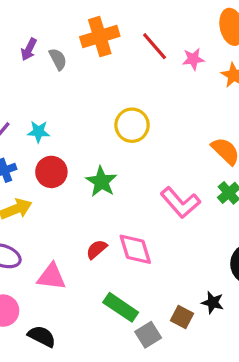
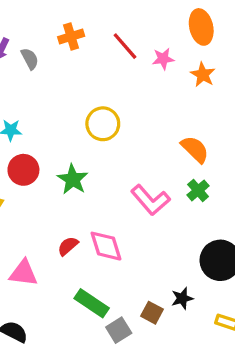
orange cross: (100, 37) -> (71, 37), size x0.7
black star: (213, 303) -> (182, 298), turned -30

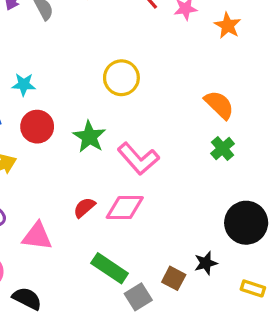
pink L-shape: (150, 200) -> (138, 159), moved
pink diamond: (106, 246) -> (125, 208), turned -72

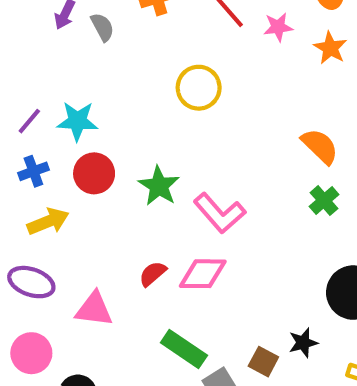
yellow circle: (121, 78) -> (199, 88), moved
cyan star: (24, 84) -> (77, 121), size x1.4

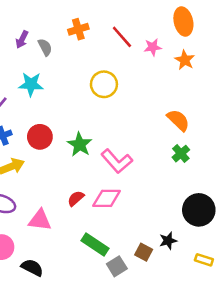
cyan star: (77, 121) -> (31, 84), moved

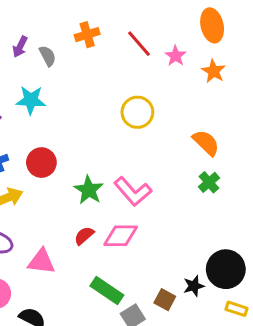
pink star: (153, 47) -> (175, 56), turned -30
yellow circle: (104, 84) -> (137, 112), moved
green star: (80, 145) -> (89, 190), moved
black circle: (199, 210) -> (226, 269), moved

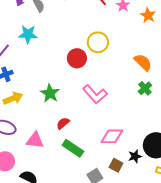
red circle: (41, 163) -> (77, 58), moved
green star: (89, 190) -> (50, 93), moved
pink diamond: (121, 236) -> (112, 136), moved
green rectangle: (107, 291) -> (73, 148), moved

